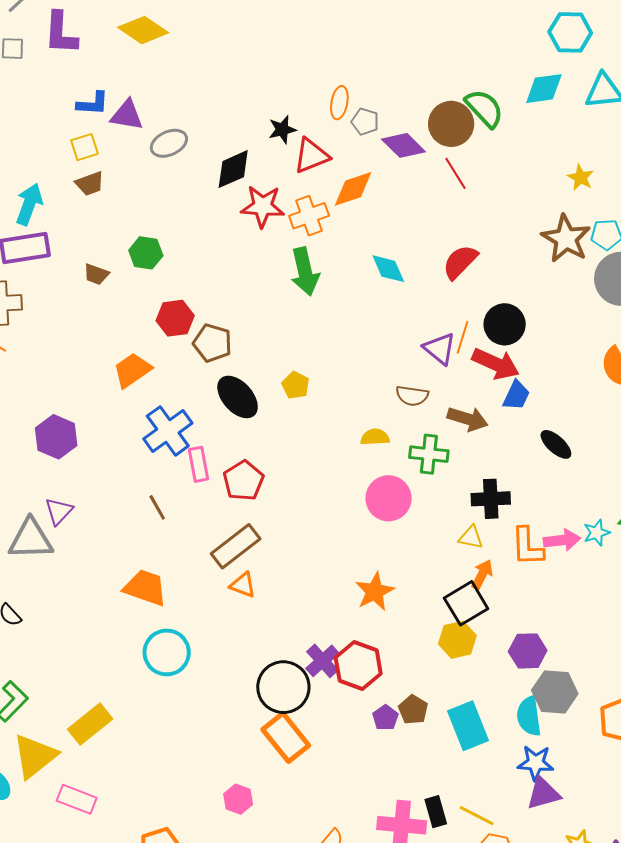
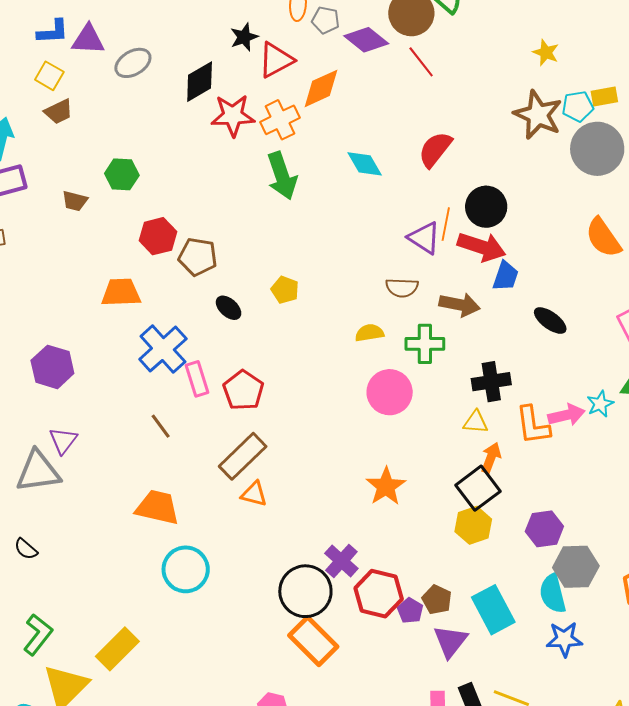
yellow square: (84, 147) -> (49, 76), turned -36
orange trapezoid: (132, 370) -> (121, 292), turned 39
black ellipse: (238, 397) -> (229, 308), size x0.6
red hexagon: (358, 666) -> (379, 594), moved
purple triangle: (543, 793) -> (450, 641), moved, turned -30

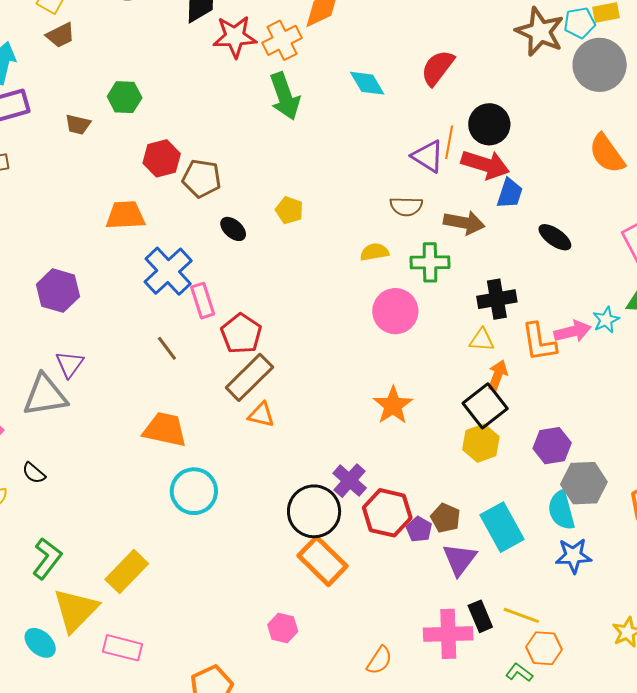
red pentagon: (243, 390) -> (241, 334), moved

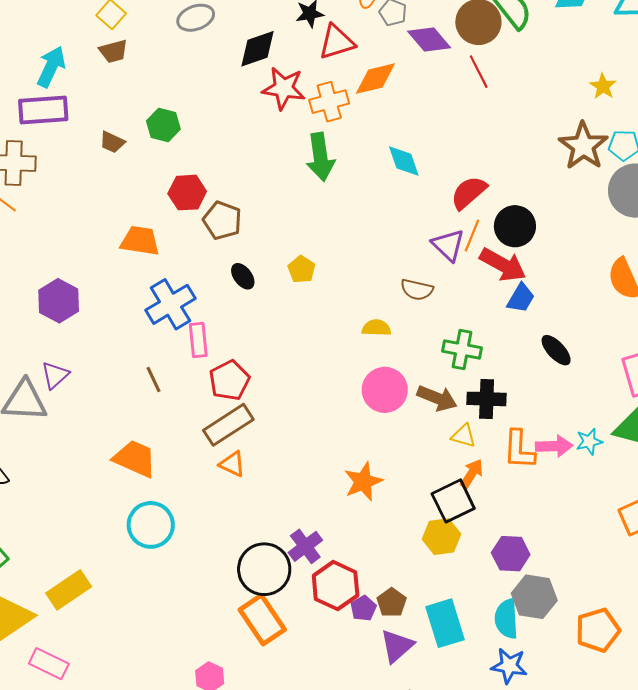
red semicircle: (438, 68) -> (469, 193), moved
brown arrow: (464, 223) -> (437, 398), moved
green cross: (430, 262) -> (462, 349), moved

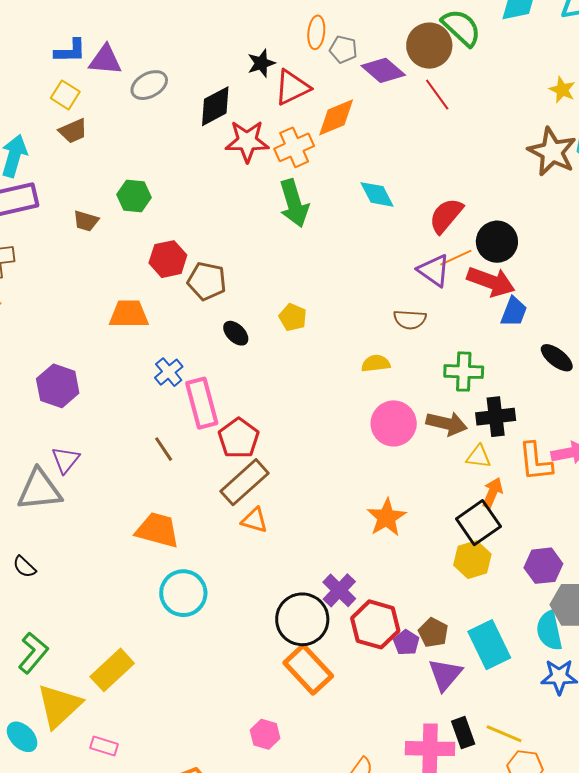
orange line: (472, 236) -> (456, 258), turned 52
blue cross: (170, 304) -> (169, 372), size x0.6
pink rectangle: (198, 340) -> (202, 403), size x1.4
pink rectangle: (49, 664) -> (104, 746), size x0.7

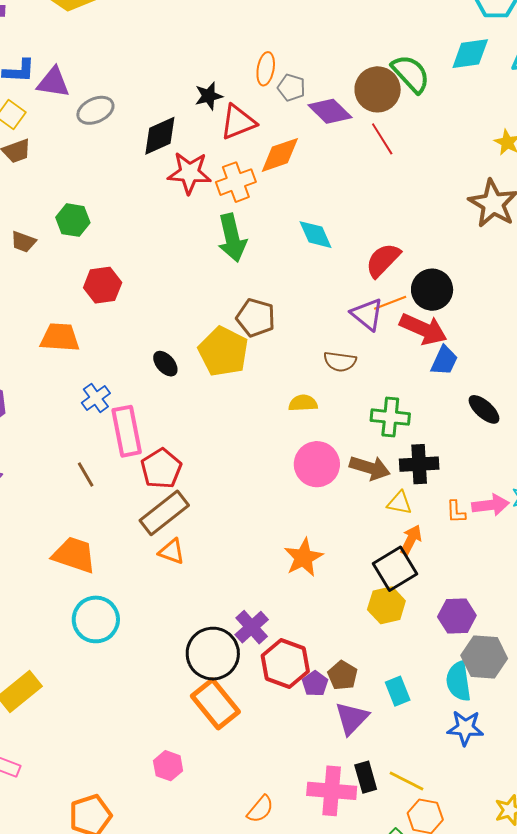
brown pentagon: (207, 281) -> (256, 318), moved
yellow pentagon: (293, 317) -> (223, 352), size x1.8
orange L-shape: (536, 462) -> (456, 512), size x0.6
cyan rectangle: (489, 645) -> (398, 691), size x0.6

